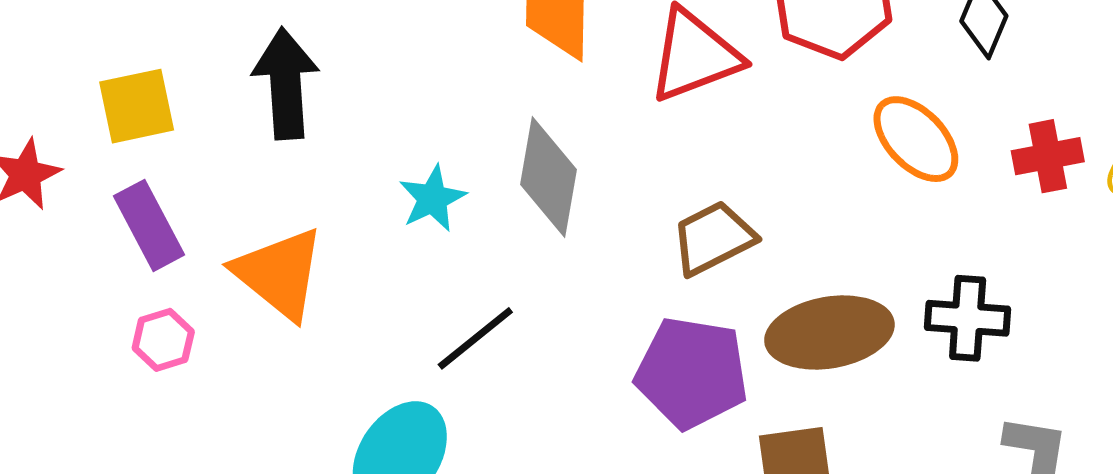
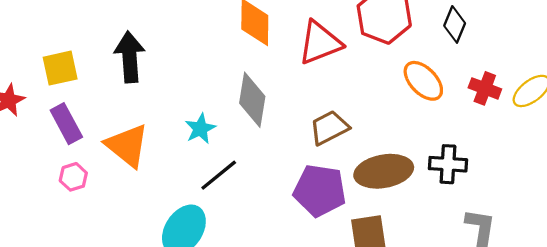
red cross: (1048, 156) -> (485, 88), turned 32
cyan star: (432, 198) -> (200, 129), moved

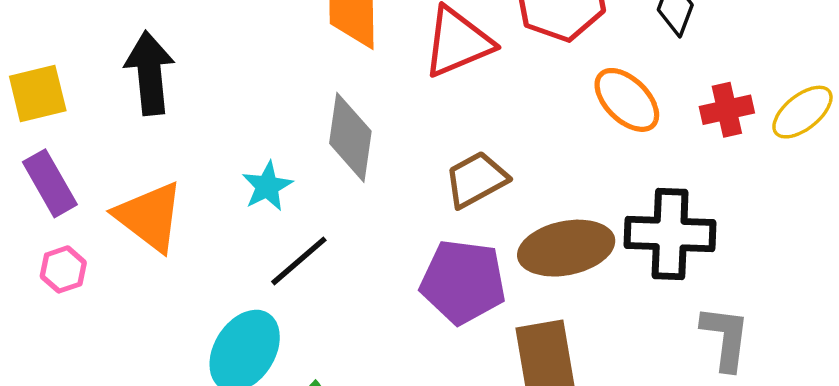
red cross: (485, 88) -> (727, 110), turned -32
black cross: (448, 164) -> (670, 234), size x1.4

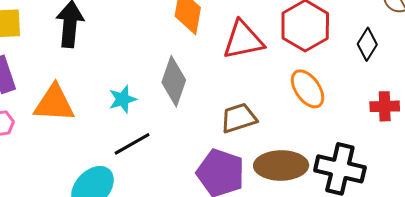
orange ellipse: (627, 100) -> (308, 89), moved
orange triangle: (149, 217) -> (54, 103), turned -45

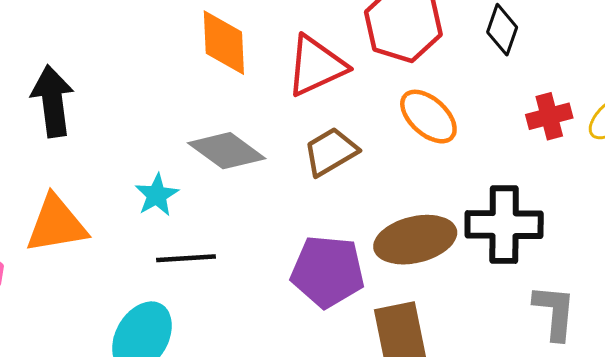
gray diamond: (174, 81) -> (227, 151), turned -60
brown trapezoid: (239, 118) -> (331, 152), moved
black line: (132, 144) -> (186, 258), turned 39

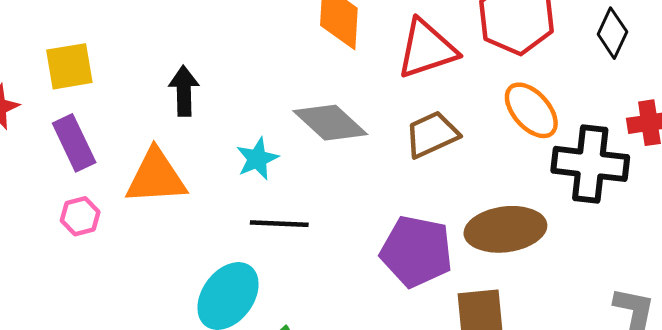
black arrow: (53, 101) -> (184, 91), moved, size x0.7
black cross: (504, 225) -> (590, 164), moved

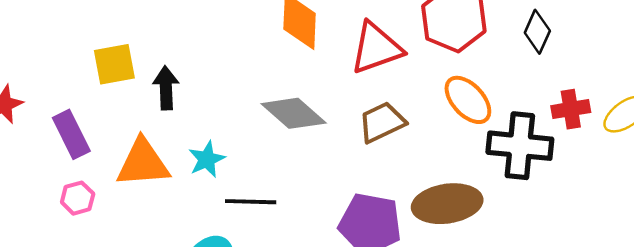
yellow square: (69, 66) -> (114, 64), moved
cyan star: (257, 159) -> (207, 159), moved

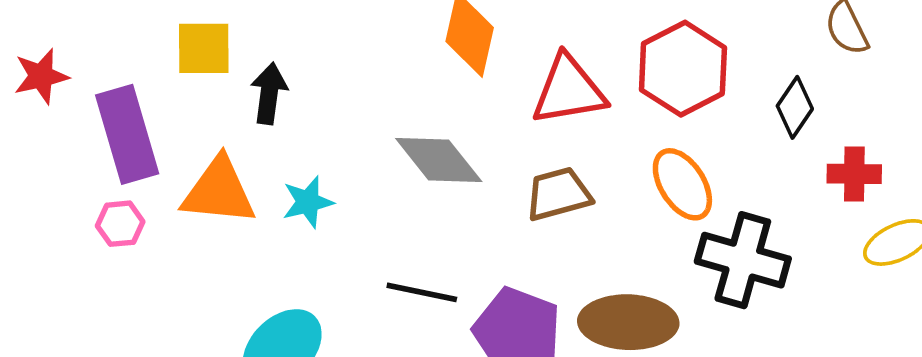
red cross: (571, 109) -> (854, 174), moved
purple rectangle: (71, 134) -> (127, 134), size x1.4
black line: (251, 202) -> (422, 292), moved

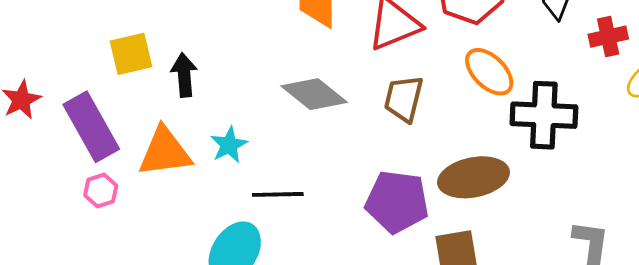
brown trapezoid: (558, 194) -> (404, 99), turned -48
black line: (422, 292) -> (278, 194), moved

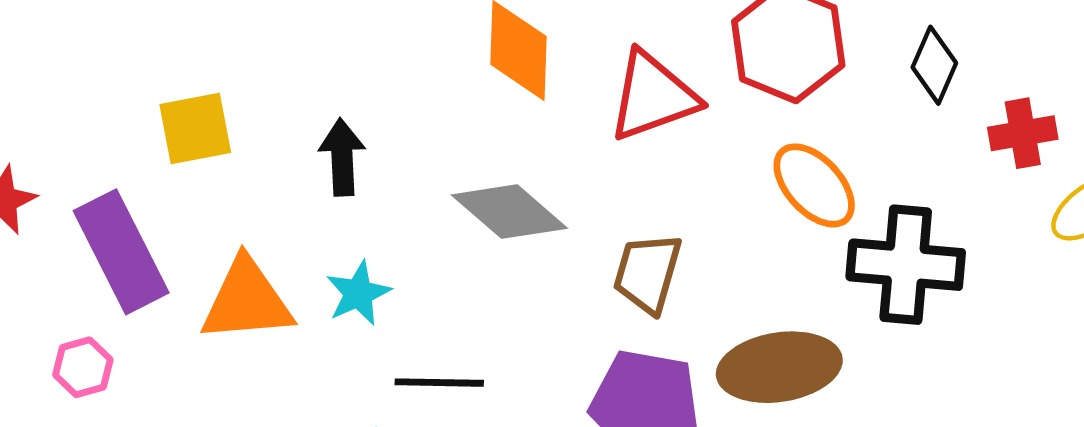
black arrow: (184, 75) -> (342, 157), moved
brown trapezoid: (404, 99) -> (648, 273), moved
pink hexagon: (101, 191) -> (83, 367), moved

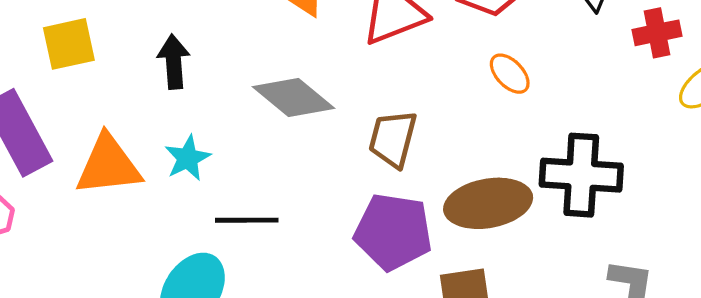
orange ellipse: (814, 185) -> (510, 74), size x0.7
black cross: (906, 265) -> (581, 175), moved

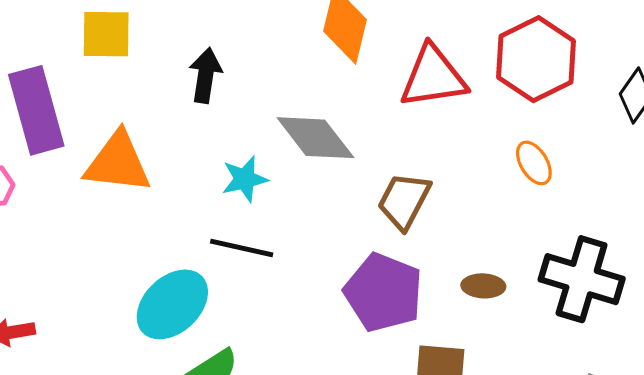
cyan star: (188, 158) -> (245, 179), moved
brown ellipse: (488, 203) -> (483, 286), size x0.5

